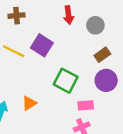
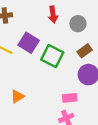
green square: (66, 81) -> (52, 56), moved

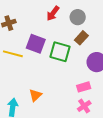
red arrow: (53, 14) -> (53, 13), turned 56
brown rectangle: (85, 51) -> (81, 38), moved

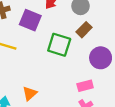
purple square: (36, 44) -> (30, 20), moved

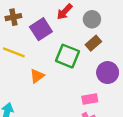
purple square: (30, 20) -> (41, 29), turned 30
orange triangle: (30, 94) -> (37, 76), moved

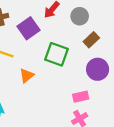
brown rectangle: (93, 43) -> (91, 40), moved

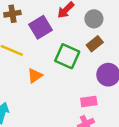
brown rectangle: (91, 40) -> (95, 44), moved

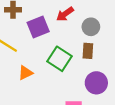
brown rectangle: (95, 44) -> (88, 51), turned -56

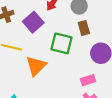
orange triangle: (25, 73) -> (36, 66), size x1.5

